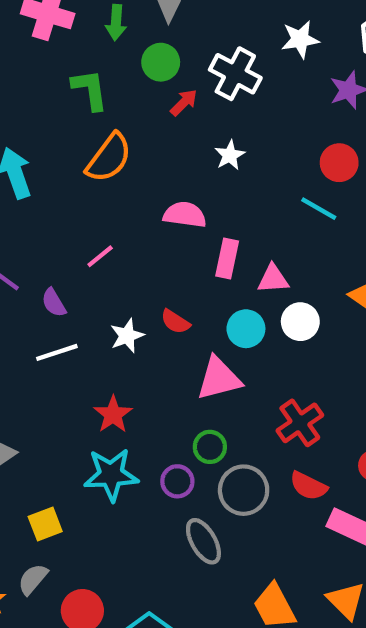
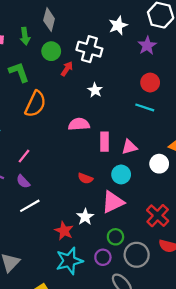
pink line: (100, 256) -> (24, 156), moved
white circle: (300, 322) -> (159, 164), moved
white star: (127, 336) -> (85, 217), moved

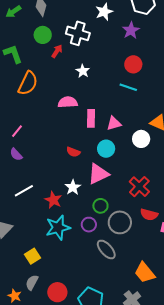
green arrow: (25, 36) -> (13, 12), moved, turned 63
white line: (30, 206) -> (24, 191), moved

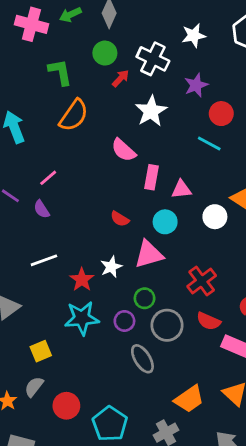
purple star: (131, 30) -> (196, 85), moved
white star: (83, 71) -> (151, 111), size x1.6
pink semicircle: (68, 102) -> (124, 150), turned -144
orange trapezoid: (145, 273) -> (189, 399), turned -95

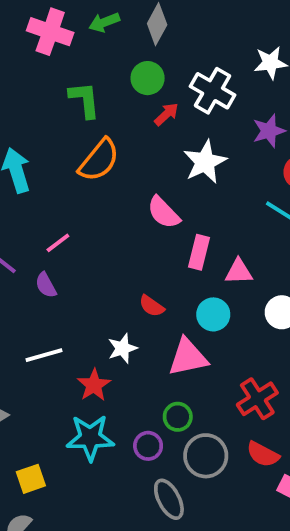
white star: (111, 267) -> (122, 348), moved

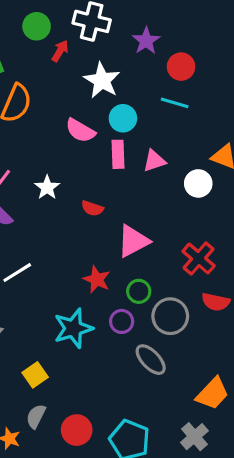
cyan circle: (213, 314) -> (123, 118), moved
white star: (122, 348) -> (47, 187), moved
red star: (94, 385) -> (97, 279), moved

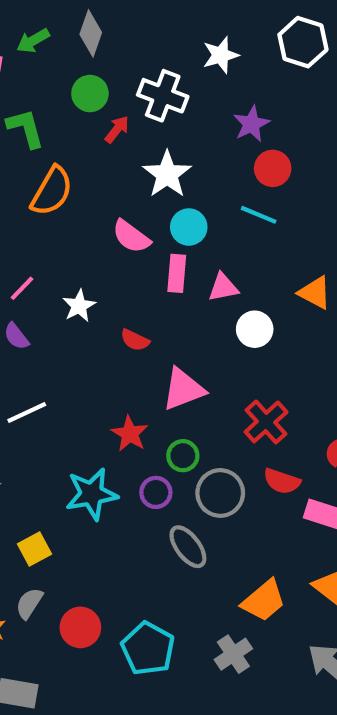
purple star: (146, 41) -> (251, 124), moved
white circle: (198, 183) -> (255, 329), moved

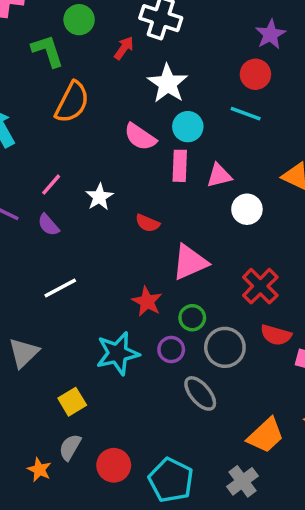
green circle: (90, 94) -> (79, 20), moved
purple star: (251, 124) -> (270, 34), moved

